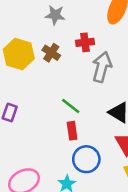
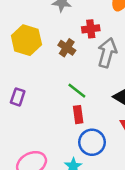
brown cross: (51, 53) -> (67, 48), moved

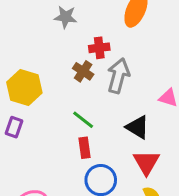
yellow hexagon: (26, 40) -> (24, 87), moved
brown cross: (67, 48) -> (83, 71), moved

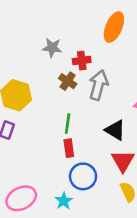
gray star: (65, 17) -> (52, 48), moved
green line: (83, 120) -> (68, 124), turned 60

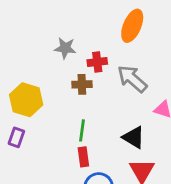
brown cross: (68, 81) -> (82, 84), turned -36
gray arrow: (98, 85) -> (132, 79), moved, turned -64

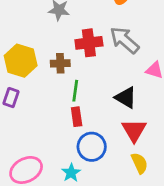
red cross: (97, 62) -> (89, 43), moved, size x1.4
brown cross: (82, 84) -> (60, 63), moved

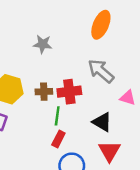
red cross: (89, 43) -> (69, 92), moved
red rectangle: (77, 117) -> (58, 139), turned 35

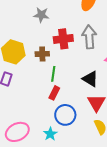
gray arrow: (101, 71) -> (89, 37), turned 45
red cross: (69, 92) -> (63, 39), moved

